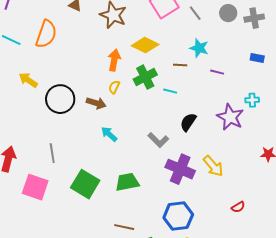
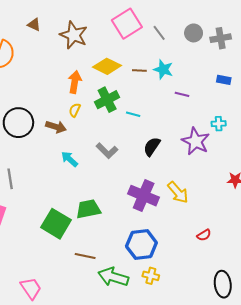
brown line: (180, 65) -> (139, 70), moved
gray L-shape: (158, 140) -> (107, 151), moved
green square: (85, 184) -> (56, 224), moved

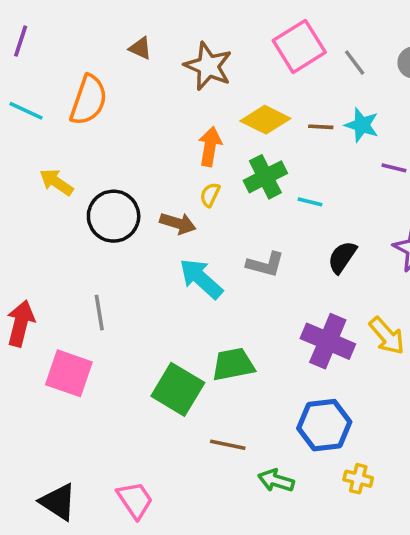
gray L-shape: (107, 151) -> (265, 264), turned -30
cyan arrow: (70, 159) -> (201, 279), size x1.5
yellow cross: (151, 276) -> (358, 479), moved
green arrow: (113, 277) -> (276, 480), size x0.7

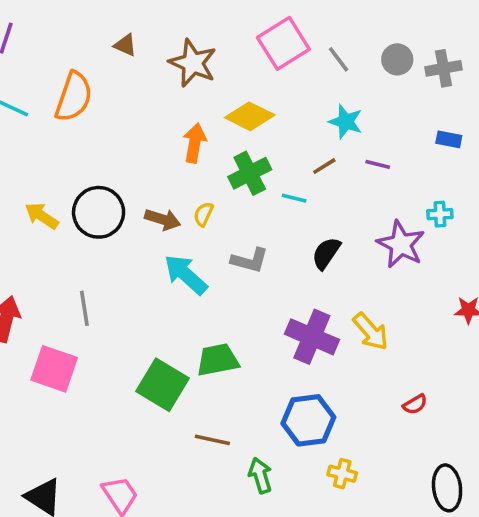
brown line: (321, 127) -> (324, 166), moved, turned -35
yellow arrow: (56, 182) -> (42, 216), moved
yellow semicircle: (210, 195) -> (203, 214), moved
green arrow: (276, 480) -> (260, 475), turned 56

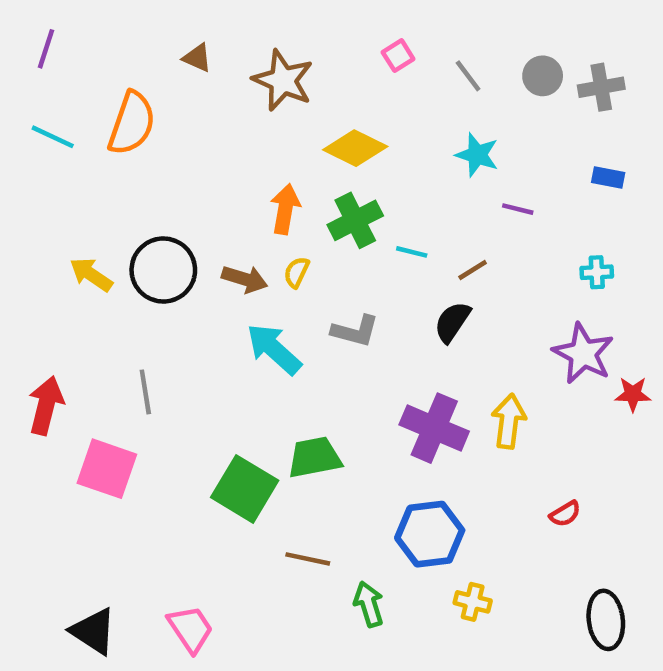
pink square: (283, 43) -> (398, 56), size x0.5
orange arrow: (195, 143) -> (285, 209), moved
brown line: (324, 166) -> (473, 270), moved
purple star: (401, 244) -> (583, 354), moved
yellow arrow: (371, 331) -> (509, 421), turned -132

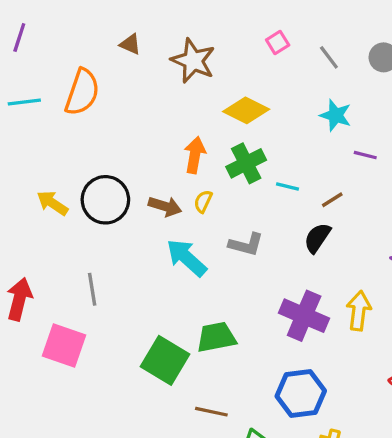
cyan line: (53, 137) -> (24, 102), turned -32

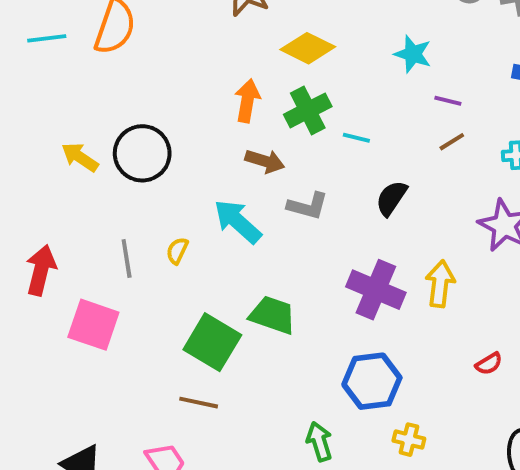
brown line: (332, 200) -> (452, 142), moved
yellow semicircle: (203, 201) -> (177, 251), moved
brown arrow: (165, 206) -> (265, 161), moved
green trapezoid: (216, 337) -> (273, 315), turned 30
brown line: (211, 412) -> (199, 403), moved

